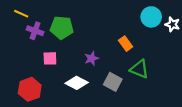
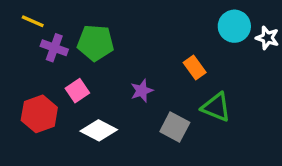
pink square: (50, 58) -> (77, 91), turned -32
white diamond: (77, 83) -> (99, 130), moved
red hexagon: (30, 89) -> (39, 114), moved

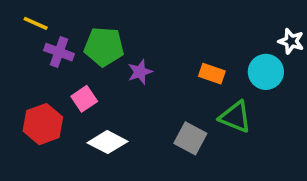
cyan circle: (234, 26) -> (266, 72), moved
orange rectangle: (195, 68) -> (212, 74), turned -35
purple star: (142, 91) -> (140, 72), moved

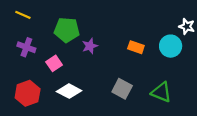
purple cross: (59, 52) -> (26, 47), moved
green triangle: (235, 117) -> (161, 92), moved
red hexagon: (43, 124) -> (28, 93), moved

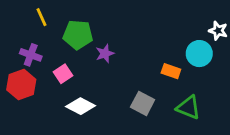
yellow line: (23, 15) -> (41, 17), moved, turned 42
orange rectangle: (136, 47) -> (171, 71), moved
red hexagon: (28, 93) -> (21, 85), moved

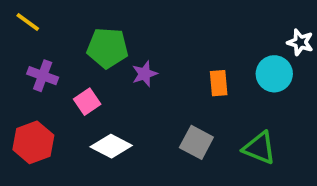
yellow line: (41, 17) -> (28, 22), moved, turned -30
orange rectangle: (171, 71) -> (219, 83), moved, turned 66
red hexagon: (21, 85) -> (33, 142), moved

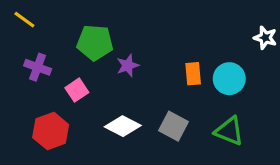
cyan circle: (274, 74) -> (229, 79), moved
red hexagon: (33, 142) -> (51, 131), moved
white diamond: (111, 146) -> (123, 126), moved

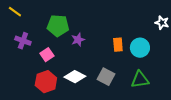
red hexagon: (51, 131) -> (46, 82), moved
green triangle: (229, 131) -> (140, 80), turned -30

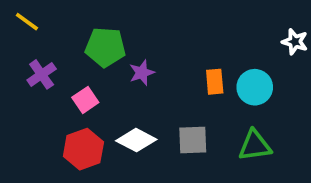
purple cross: (23, 41) -> (42, 74), turned 35
gray square: (106, 77) -> (193, 140), turned -30

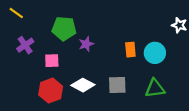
pink square: (85, 100) -> (52, 61), turned 32

